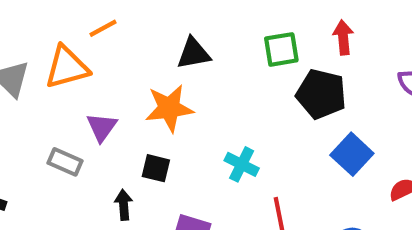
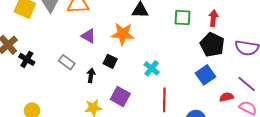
black pentagon: (321, 94) -> (212, 45), moved
purple triangle: (102, 127) -> (88, 36), turned -49
gray rectangle: (65, 162) -> (67, 62), moved

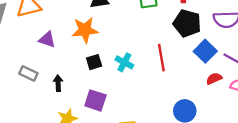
black square: (110, 61) -> (94, 62), moved, turned -32
blue square: (205, 75) -> (205, 51), moved
red line: (164, 100) -> (161, 58), moved

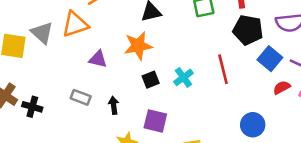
cyan cross: (124, 62) -> (183, 77), turned 30

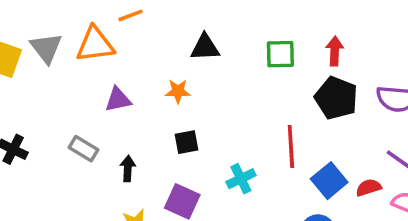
orange star: (138, 46) -> (178, 91), size x0.6
purple triangle: (98, 59) -> (118, 100), turned -36
blue square: (270, 59) -> (329, 181), moved
cyan cross: (183, 77) -> (241, 179), moved

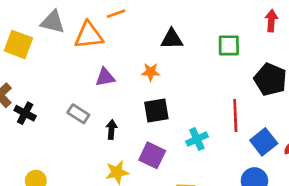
gray triangle: (46, 48) -> (53, 22), moved, turned -40
red arrow: (335, 51) -> (271, 21), moved
black square: (187, 142) -> (156, 111), size x1.4

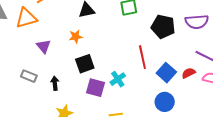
purple triangle: (105, 77) -> (44, 46), turned -49
purple square: (152, 155) -> (96, 88), moved

